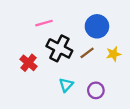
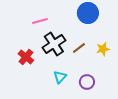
blue circle: (97, 26) -> (88, 13), moved
black cross: (59, 48) -> (54, 44), turned 30

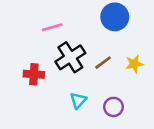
red cross: (26, 57) -> (34, 74), turned -35

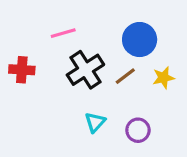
blue circle: (115, 17) -> (140, 40), moved
red cross: (34, 74) -> (22, 70), moved

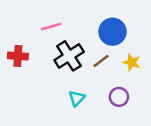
yellow star: (163, 78) -> (132, 62), turned 30
purple circle: (138, 130) -> (119, 97), moved

